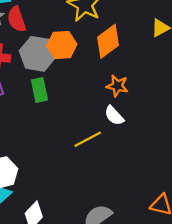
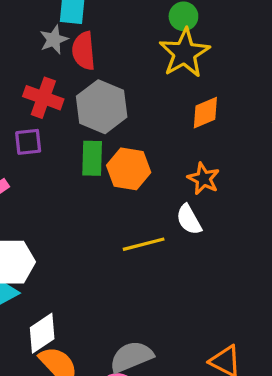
orange diamond: (108, 41) -> (205, 113), size x0.7
orange hexagon: (62, 45) -> (129, 169), moved

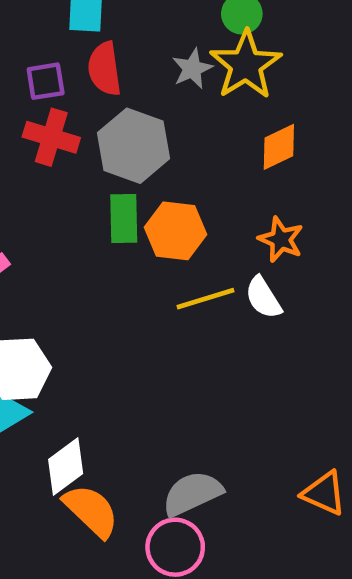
gray star: (54, 40) -> (192, 69), moved
purple square: (28, 142) -> (46, 81), moved
yellow line: (144, 244) -> (205, 299), moved

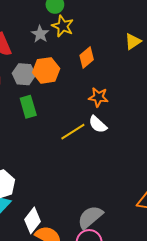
yellow star: (246, 65) -> (63, 26), size x0.7
gray hexagon: (134, 146) -> (24, 74), size x0.7
orange hexagon: (176, 231) -> (46, 70), moved

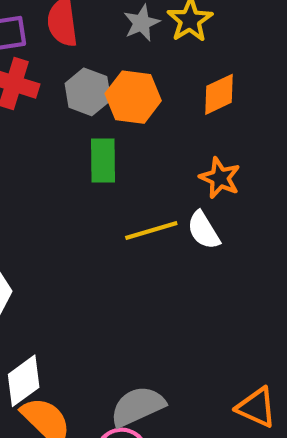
green rectangle: (28, 107) -> (103, 160), moved

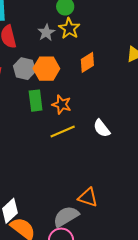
orange star: (220, 178) -> (62, 104), moved
white semicircle: (204, 230) -> (102, 128), moved
orange triangle: (256, 407) -> (88, 197), moved

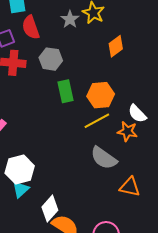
orange hexagon: (46, 69) -> (101, 95), moved
orange star: (62, 104) -> (127, 131), moved
gray semicircle: (66, 216) -> (104, 158), moved, turned -108

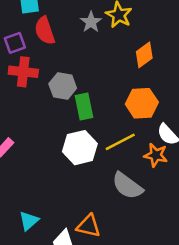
gray hexagon: (51, 59) -> (63, 86), moved
orange hexagon: (101, 95) -> (142, 103), moved
white hexagon: (20, 170) -> (80, 148), moved
orange triangle: (130, 187) -> (89, 226), moved

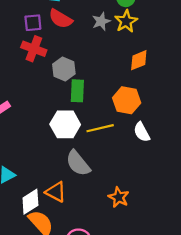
red semicircle: (45, 31) -> (61, 19), turned -55
orange star: (156, 155) -> (119, 197), moved
gray semicircle: (127, 186) -> (78, 163), moved

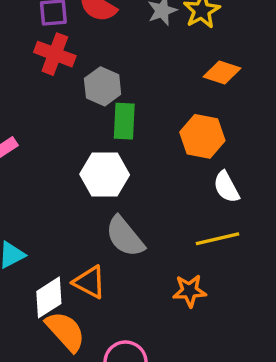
orange diamond: (139, 60) -> (222, 73), turned 40
yellow line: (100, 128) -> (217, 239), moved
orange star: (119, 197) -> (190, 291), turned -30

